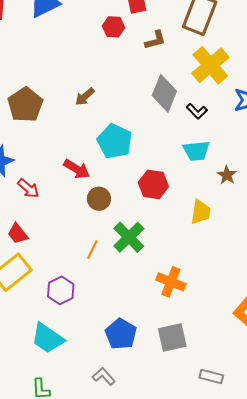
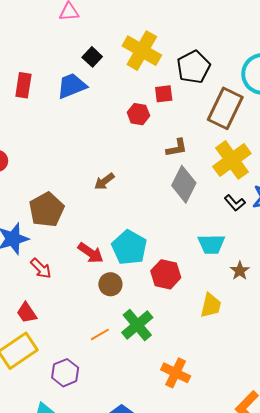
brown L-shape: (155, 40) -> (177, 148), moved
brown pentagon: (25, 105) -> (47, 210), moved
black L-shape: (197, 111) -> (235, 203), moved
cyan pentagon: (115, 141) -> (129, 247), moved
orange line: (92, 250) -> (100, 334), turned 30

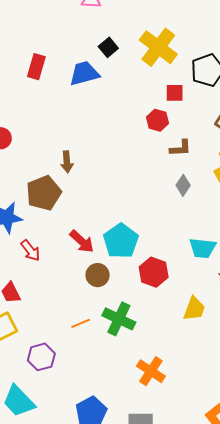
red hexagon: (138, 114) -> (157, 120), moved
brown arrow: (104, 181) -> (67, 162), moved, turned -65
gray diamond: (184, 184) -> (183, 185), size x0.6
green cross: (137, 325) -> (119, 319), turned -32

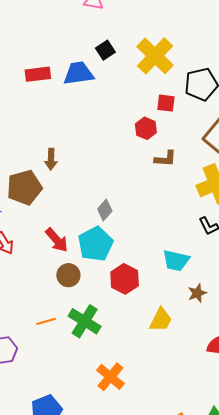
red rectangle: (36, 67) -> (38, 74), moved, turned 60
gray diamond: (183, 185) -> (105, 210), moved

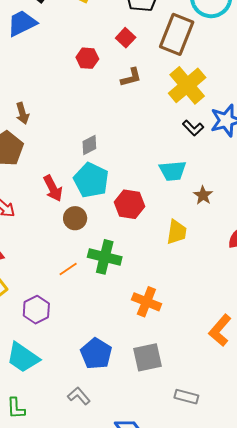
red square: (166, 103) -> (126, 38), moved, turned -36
red hexagon: (146, 128) -> (87, 58), moved
gray diamond: (105, 210) -> (89, 145), turned 40
red arrow: (57, 240) -> (53, 188), turned 32

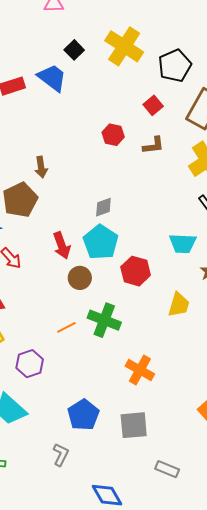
blue trapezoid: (22, 23) -> (52, 78), turned 56
red hexagon: (87, 58) -> (113, 135), moved
gray L-shape: (79, 396) -> (61, 455), turned 60

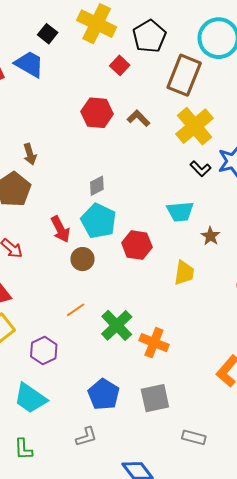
red square: (153, 105) -> (120, 65), moved
red hexagon: (113, 135) -> (97, 113), size x1.4
brown L-shape: (153, 145) -> (138, 118), turned -120
green cross: (104, 320) -> (117, 325), moved, turned 32
gray L-shape: (61, 455) -> (86, 437), turned 55

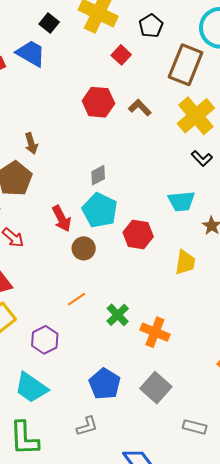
black pentagon: (149, 36) -> (151, 26), size x0.7
green cross: (117, 325) -> (118, 315), size x0.7
gray square: (155, 398) -> (156, 388), turned -36
green L-shape: (23, 449) -> (24, 438), size x1.6

